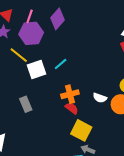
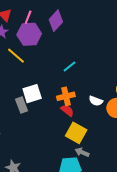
cyan line: (61, 64) -> (70, 66), moved
white square: (36, 69) -> (32, 94), moved

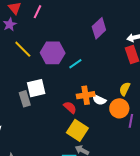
purple diamond: (56, 21) -> (99, 28), moved
purple hexagon: (29, 34) -> (53, 53), moved
orange cross: (66, 96) -> (86, 95), moved

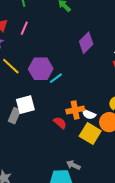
cyan line: (75, 64) -> (56, 78), moved
gray rectangle: (25, 99) -> (14, 116), turned 42
yellow square: (77, 130) -> (90, 133), moved

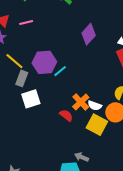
pink line: (24, 28) -> (26, 23), turned 56
orange cross: (75, 110) -> (81, 102), turned -30
gray rectangle: (14, 116) -> (22, 78), moved

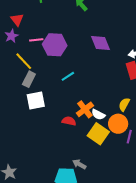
pink line: (26, 23) -> (36, 40), moved
purple diamond: (89, 34) -> (101, 43), turned -70
purple hexagon: (44, 62) -> (55, 45), moved
red semicircle: (66, 115) -> (69, 121), turned -32

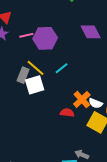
yellow line: (24, 61) -> (36, 68), moved
white square: (36, 101) -> (35, 85), moved

